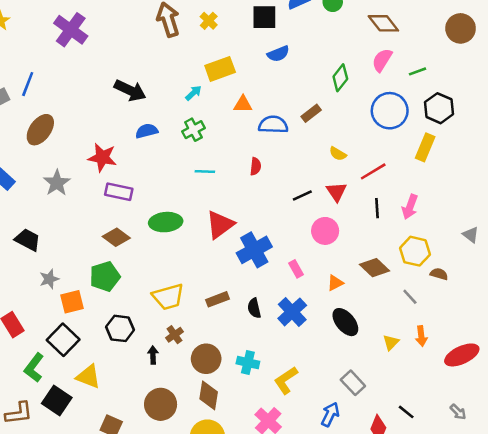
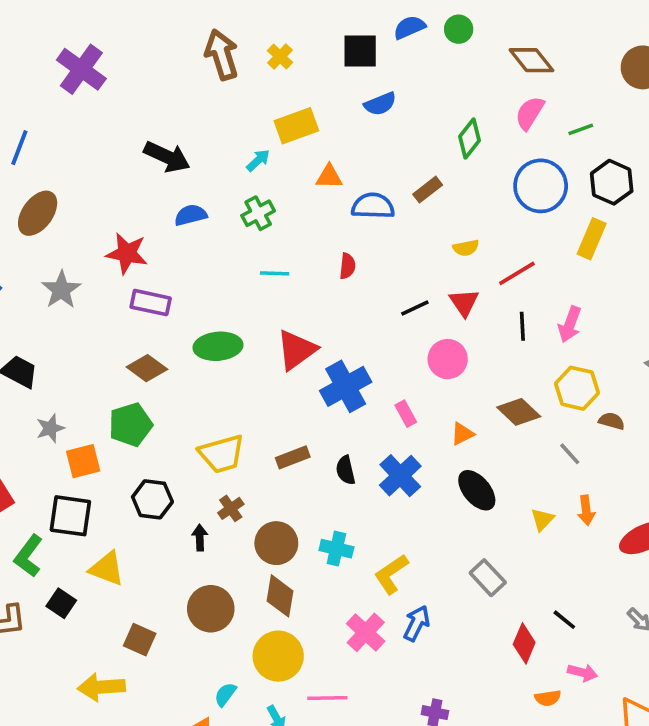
yellow semicircle: (338, 154) -> (466, 248), turned -42
black square: (63, 340) -> (70, 516), turned -36
black square: (57, 401) -> (61, 603), size x0.7
blue arrow: (330, 414) -> (417, 623), moved

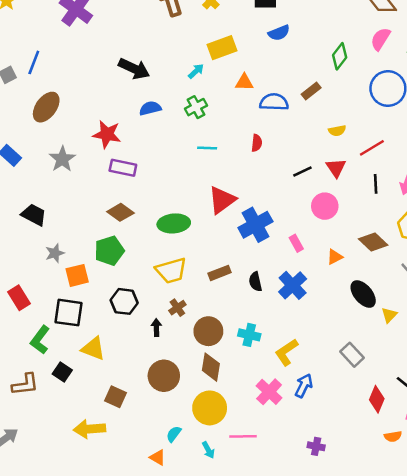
green ellipse: (218, 346) -> (174, 223), moved
black ellipse: (477, 490) -> (363, 294), moved

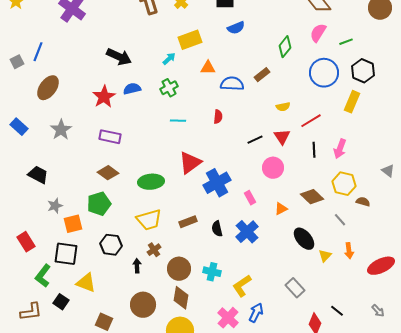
red star: (107, 134) -> (104, 97), moved, turned 30

